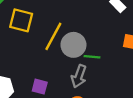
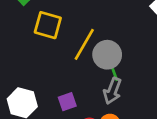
green line: (92, 57) -> (114, 72), moved, turned 63
purple square: (40, 87) -> (67, 102), turned -35

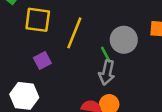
gray circle: (107, 55) -> (124, 40), moved
purple square: (67, 102) -> (42, 60), moved

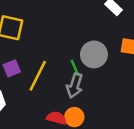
yellow line: (74, 33) -> (38, 76), moved

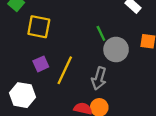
green line: (75, 68) -> (101, 33), moved

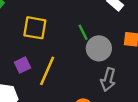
yellow square: (39, 27) -> (35, 28), moved
gray arrow: (99, 78) -> (108, 80), moved

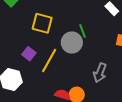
gray circle: (99, 48) -> (72, 43), moved
purple square: (23, 65) -> (29, 54), turned -32

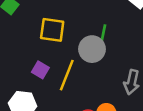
green line: (83, 31) -> (103, 33), turned 40

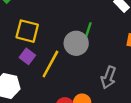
yellow square: (52, 30) -> (27, 31), moved

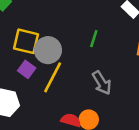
gray circle: (76, 43) -> (48, 50), moved
gray arrow: (108, 77) -> (102, 83), moved, turned -50

